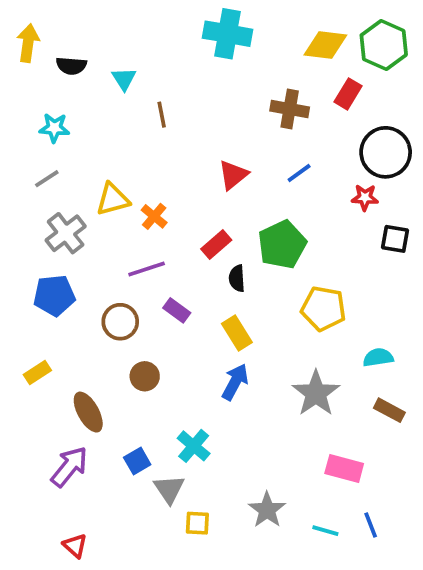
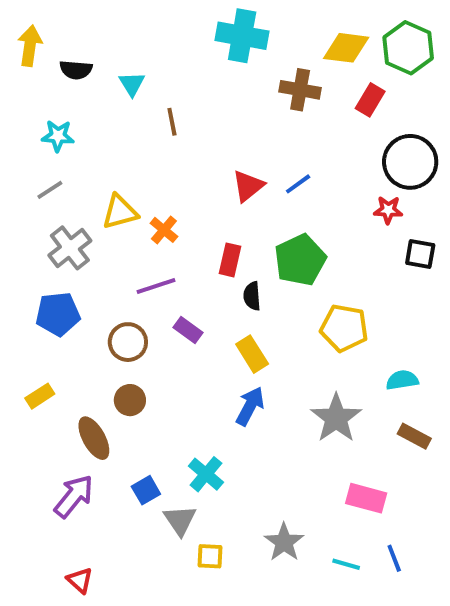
brown cross: (290, 109) -> (300, 90), moved
blue line: (299, 173) -> (298, 184), moved
red rectangle: (216, 245) -> (230, 260), turned -36
brown circle: (145, 376) -> (130, 400), moved

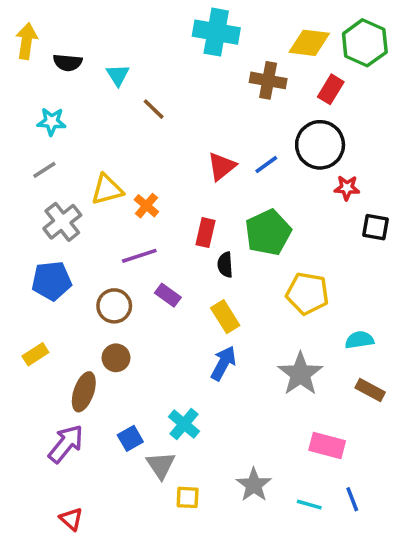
brown line: (172, 122) -> (154, 109), turned -35
black circle: (410, 162) -> (320, 145), moved
brown ellipse: (94, 438) -> (84, 392), turned 48

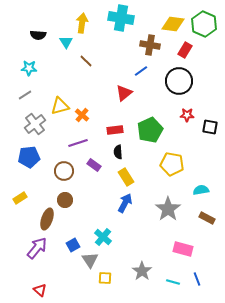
yellow arrow: (27, 41) -> (82, 23), moved
blue line: (266, 165) -> (141, 71), moved
red star: (347, 188) -> (187, 115), moved
red rectangle: (205, 233) -> (115, 130), turned 70
black semicircle: (225, 265) -> (118, 152), moved

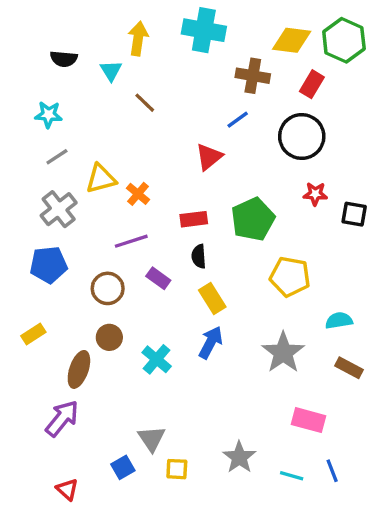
gray line: (25, 95) -> (57, 157), moved
cyan cross: (103, 237) -> (157, 359), moved
blue square: (73, 245) -> (123, 467), moved

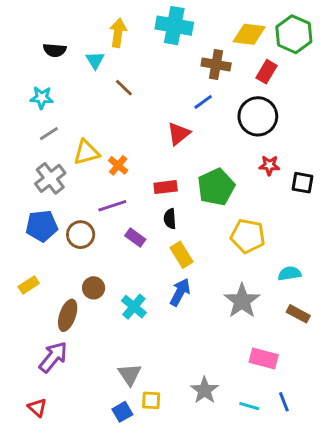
brown circle: (108, 288) -> (81, 235), moved
blue square: (123, 467) -> (122, 412), moved
red triangle: (67, 489) -> (37, 408), moved

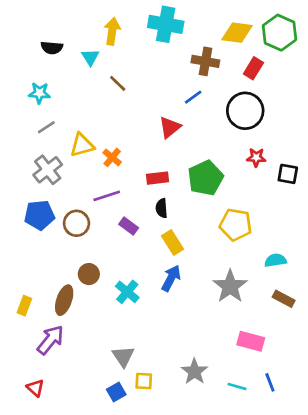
yellow rectangle: (29, 285) -> (24, 306), moved, turned -36

